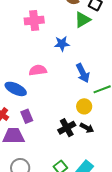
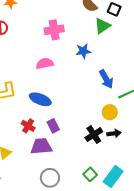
pink semicircle: (38, 70) -> (45, 63), moved
black arrow: (87, 128) -> (114, 133), turned -32

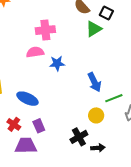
blue star: (83, 51) -> (57, 63), moved
pink semicircle: (45, 63) -> (35, 52), moved
black arrow: (114, 133) -> (98, 148), moved

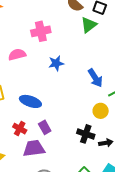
pink semicircle: (35, 52) -> (17, 55), moved
black cross: (79, 137) -> (86, 134), turned -36

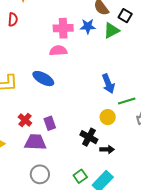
pink semicircle: (17, 55) -> (58, 51), moved
blue star: (56, 63) -> (88, 26), moved
blue ellipse: (30, 101) -> (43, 79), moved

